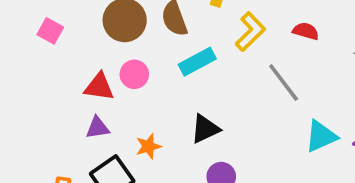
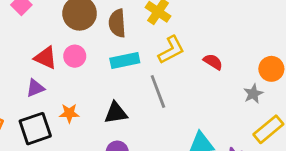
gray line: (284, 82) -> (158, 91), moved
purple triangle: (98, 128) -> (35, 88), turned -30

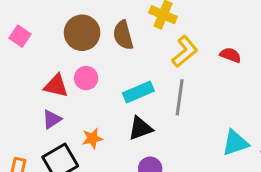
cyan rectangle: (125, 61) -> (138, 92), moved
gray line: (158, 91) -> (180, 97), turned 40

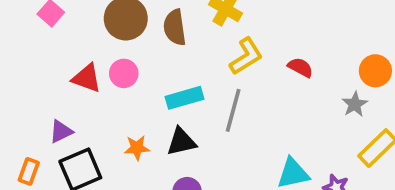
purple triangle: (52, 119) -> (61, 131), moved
orange star: (92, 138) -> (137, 148), moved

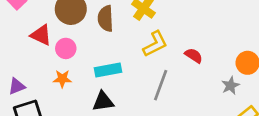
red triangle: (87, 78) -> (41, 35), moved
gray line: (233, 110) -> (161, 85), moved
orange star: (137, 148) -> (62, 79), moved

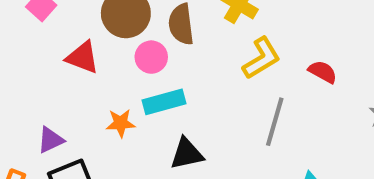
pink circle: (66, 48) -> (151, 57), moved
cyan rectangle: (108, 70) -> (164, 102), moved

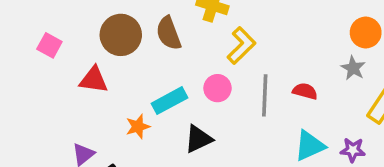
pink circle: (151, 57) -> (217, 88), moved
red semicircle: (323, 72) -> (305, 91), moved

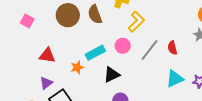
red triangle: (94, 80) -> (47, 55), moved
red semicircle: (305, 91) -> (172, 48), turned -120
gray line: (265, 95) -> (150, 50), turned 35

